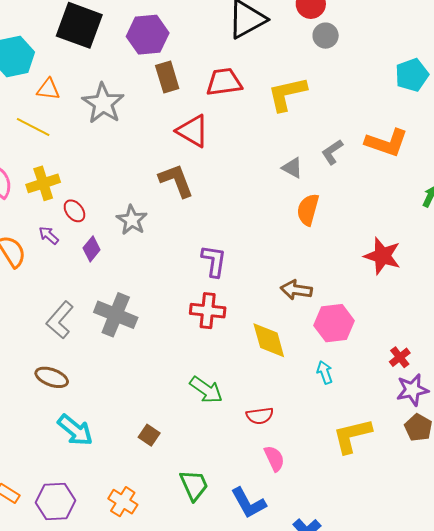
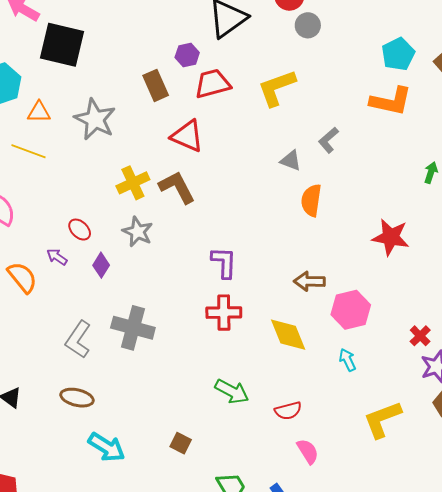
purple hexagon: (148, 35) -> (187, 55), moved, size x0.6
orange L-shape: (386, 143) -> (391, 101), moved
yellow cross: (43, 183) -> (133, 183), moved

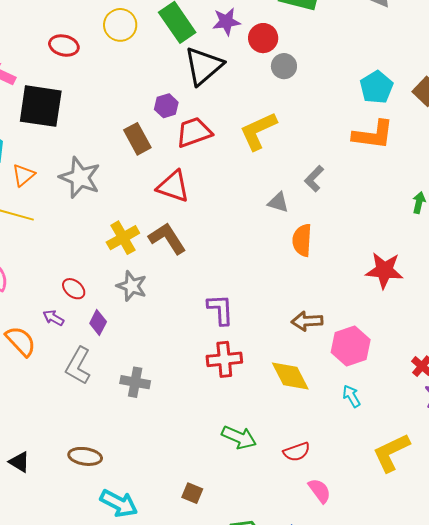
orange triangle: (39, 112) -> (23, 175), turned -35
gray cross: (133, 328) -> (135, 382), size x0.7
gray L-shape: (78, 340) -> (78, 366), moved

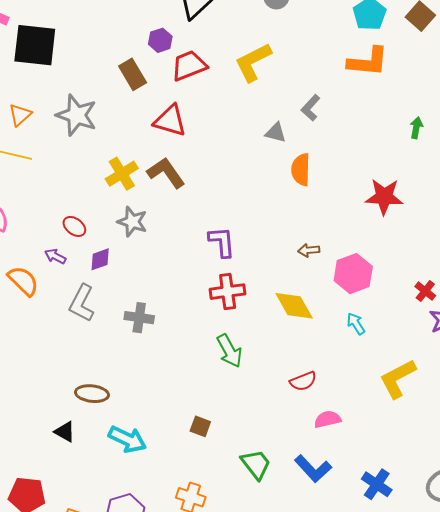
brown arrow: (307, 321) -> (309, 250), size x0.7
purple diamond: (98, 323) -> (100, 259), turned 45
green arrow: (239, 437) -> (229, 351), moved, turned 40
black triangle: (19, 462) -> (65, 432), moved
pink semicircle: (320, 491) -> (328, 419), turned -64

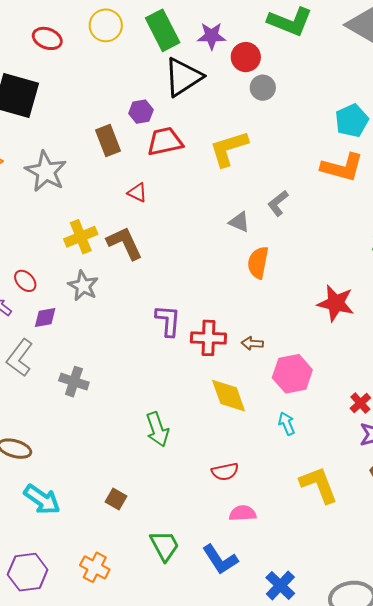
red triangle: (170, 121) -> (137, 193), size x0.6
red cross: (228, 292) -> (208, 338), moved
yellow L-shape: (398, 379) -> (319, 485), turned 87

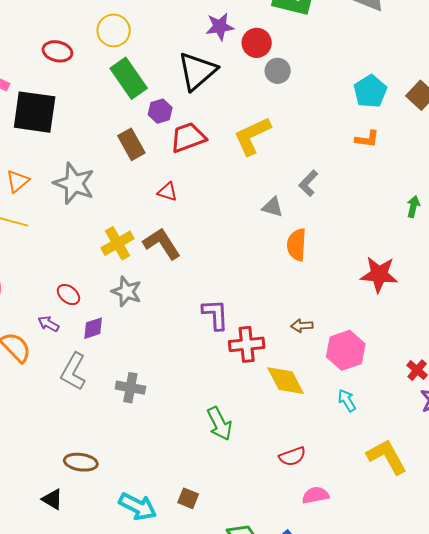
green rectangle: (163, 30) -> (129, 78), moved
orange L-shape: (342, 167) -> (367, 139), size x0.6
red cross: (208, 338) -> (247, 344), moved
cyan arrow: (42, 500) -> (138, 507), moved

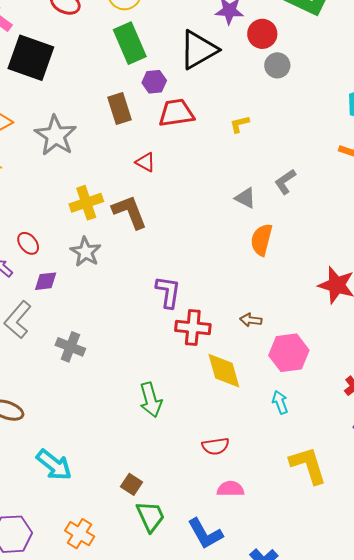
yellow L-shape: (252, 136) -> (240, 124), size x0.5
brown square: (188, 498) -> (131, 484), moved

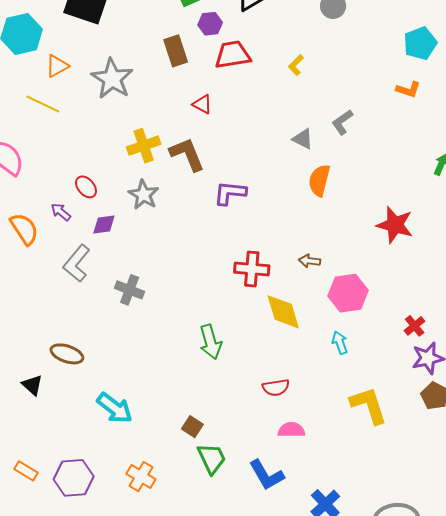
yellow L-shape: (240, 124) -> (296, 65), turned -30
purple L-shape: (168, 292) -> (230, 193), moved, turned -92

